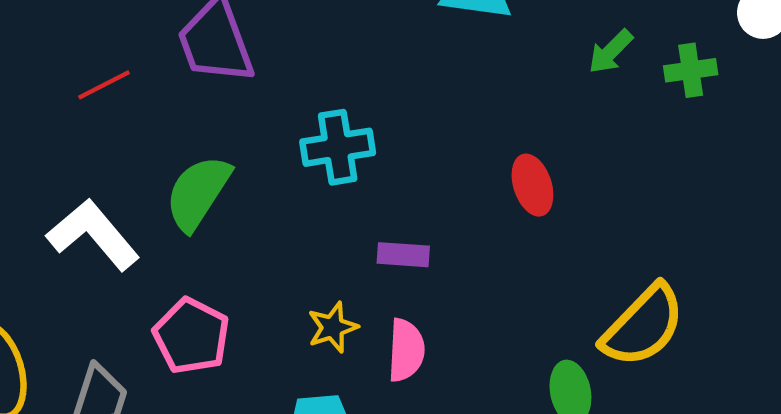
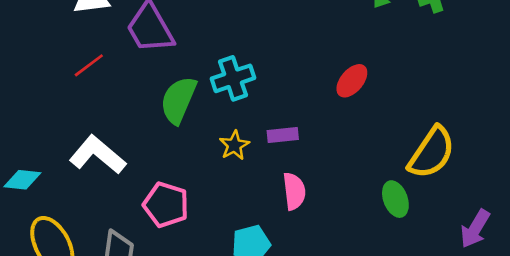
red ellipse: (532, 185) -> (352, 81), turned 68
green semicircle: (198, 193) -> (178, 100), moved
yellow star: (333, 327) -> (234, 145), moved

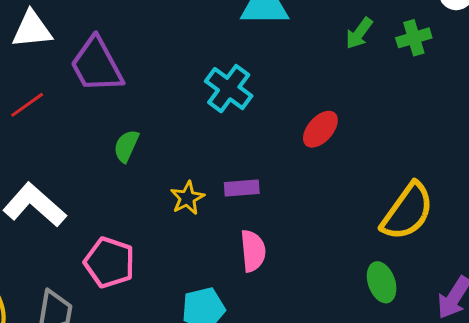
cyan cross: (233, 78) -> (229, 89), moved, turned -36
green semicircle: (178, 100) -> (126, 146), size x0.6
green ellipse: (395, 199) -> (382, 282), moved

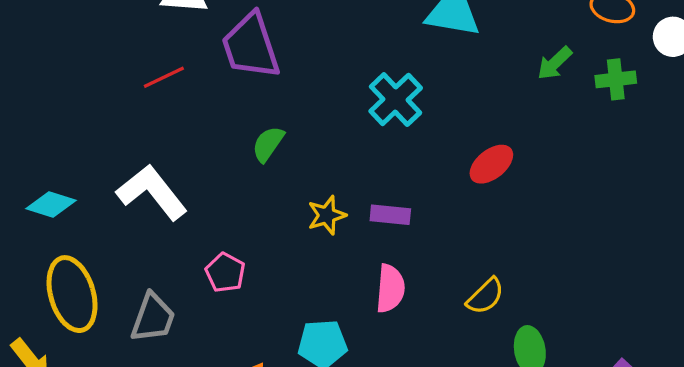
yellow semicircle: (407, 211) -> (485, 296), moved, size x0.6
pink pentagon: (109, 262) -> (225, 273), size x0.7

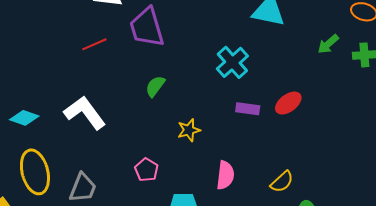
purple rectangle: (390, 215) -> (248, 109), moved
pink pentagon: (225, 273) -> (146, 170), moved

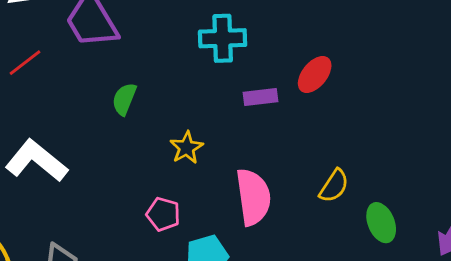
cyan cross: (232, 62) -> (223, 38), turned -36
pink pentagon: (146, 170) -> (163, 214), moved
pink semicircle: (225, 175) -> (253, 197), size x1.4

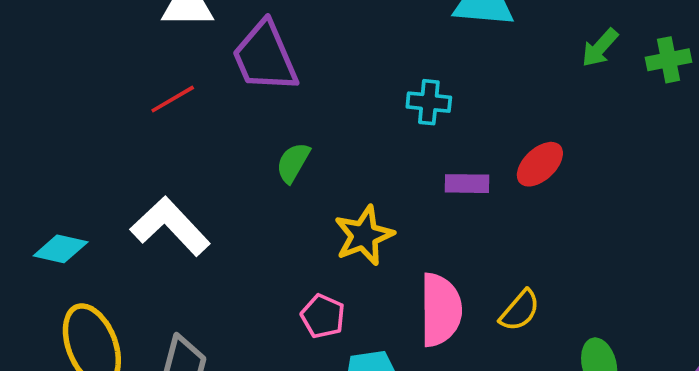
cyan cross: (223, 38) -> (429, 102), size x0.7
yellow star: (187, 148) -> (364, 235), size x1.4
yellow semicircle: (334, 186) -> (520, 310), moved

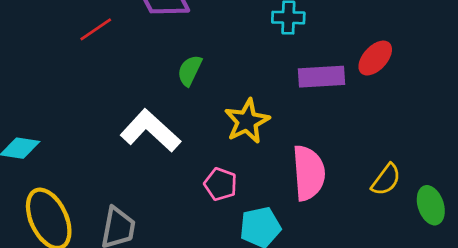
purple rectangle: (467, 184) -> (321, 77), size x1.4
white L-shape: (170, 226) -> (150, 131), moved
yellow semicircle: (520, 310) -> (386, 180), moved

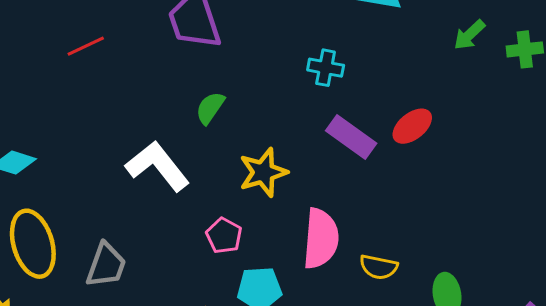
red line: (96, 29) -> (86, 46), moved
purple rectangle: (321, 77) -> (351, 137), turned 30
yellow semicircle: (386, 180) -> (379, 267), moved, turned 56

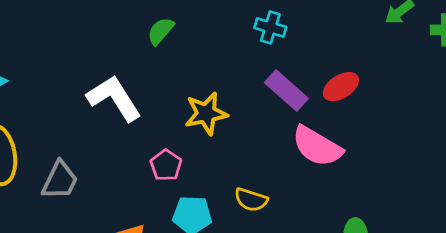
green semicircle: (210, 108) -> (161, 31), moved
pink semicircle: (321, 239) -> (317, 146), moved, turned 110
yellow semicircle: (379, 267) -> (251, 200), moved

